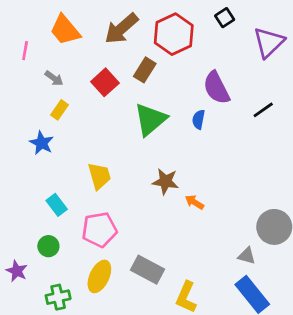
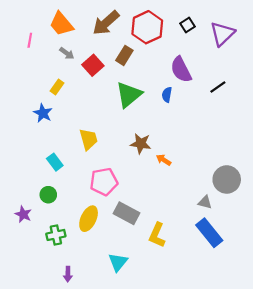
black square: (225, 18) -> (188, 25), moved
gray arrow: (54, 78) -> (67, 53), moved
pink pentagon: (99, 230) -> (104, 182), moved

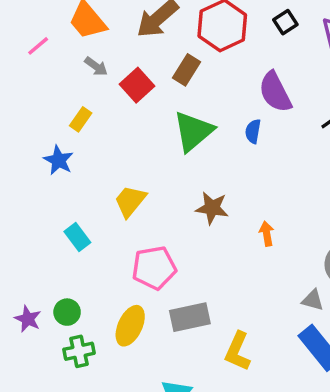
pink line: (30, 40) -> (38, 46), turned 40
yellow trapezoid: (89, 139) -> (130, 201), turned -125
orange arrow: (164, 160) -> (267, 234), moved, turned 48
green circle: (48, 195) -> (67, 312), moved
gray rectangle: (127, 213) -> (190, 317), turned -40

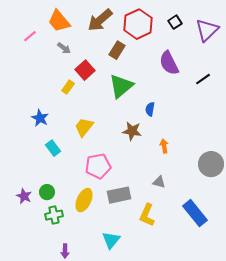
red square: (137, 85) -> (85, 70), moved
yellow rectangle: (81, 119) -> (68, 87), moved
blue semicircle: (253, 131) -> (150, 109), moved
blue star: (59, 160) -> (40, 118), moved
gray triangle: (313, 300) -> (159, 182), moved

